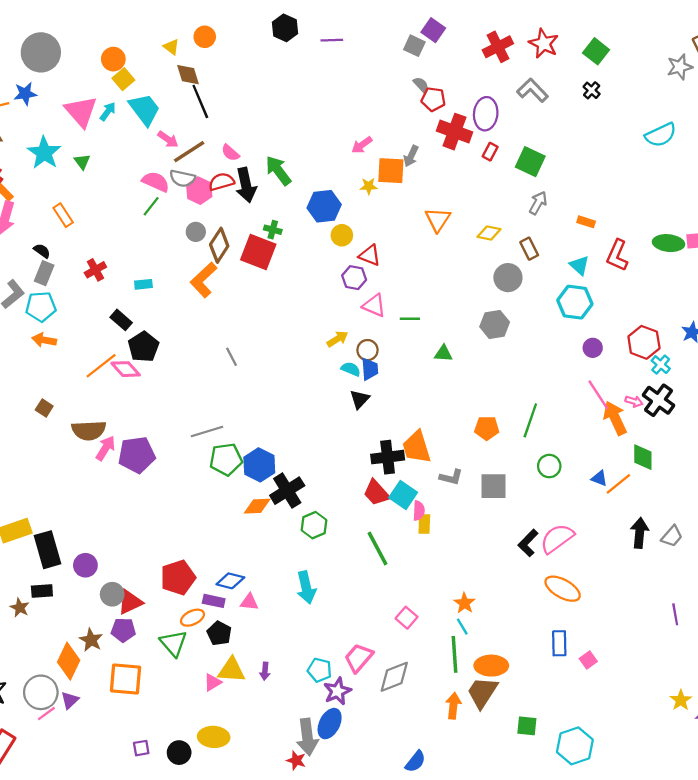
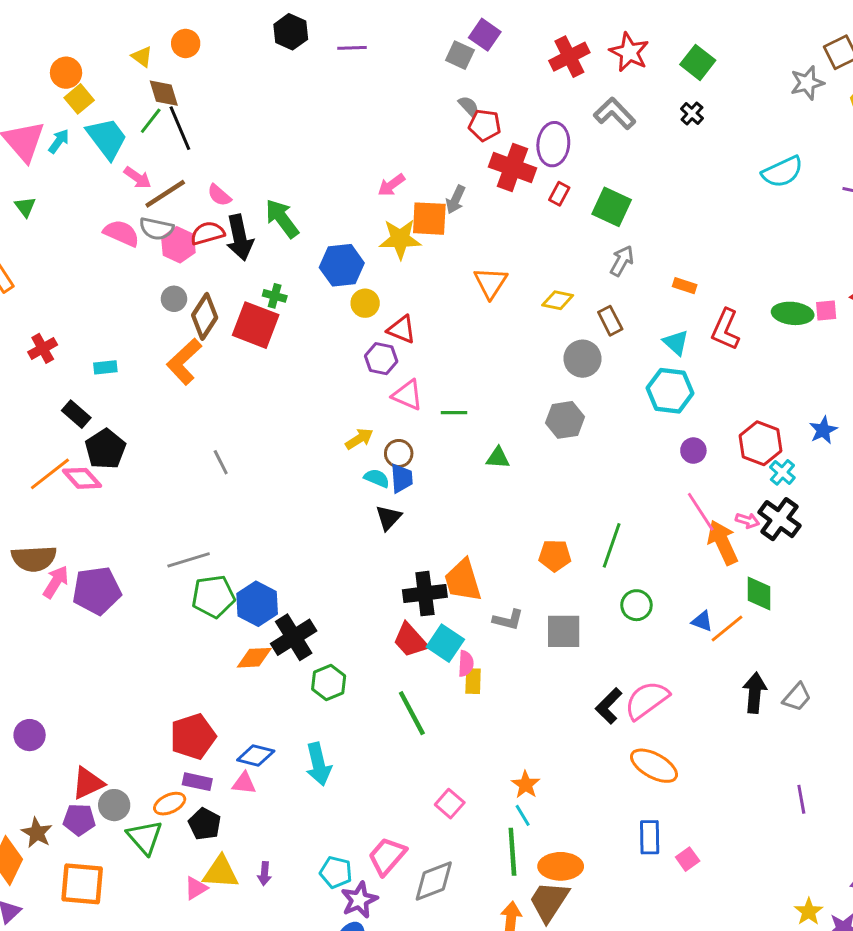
yellow star: (369, 186) -> (400, 239), size x1.8
green line: (151, 206) -> (151, 121), moved
red pentagon: (178, 578) -> (193, 736), moved
blue diamond: (230, 581) -> (256, 755), moved
gray circle: (112, 594) -> (114, 805), moved

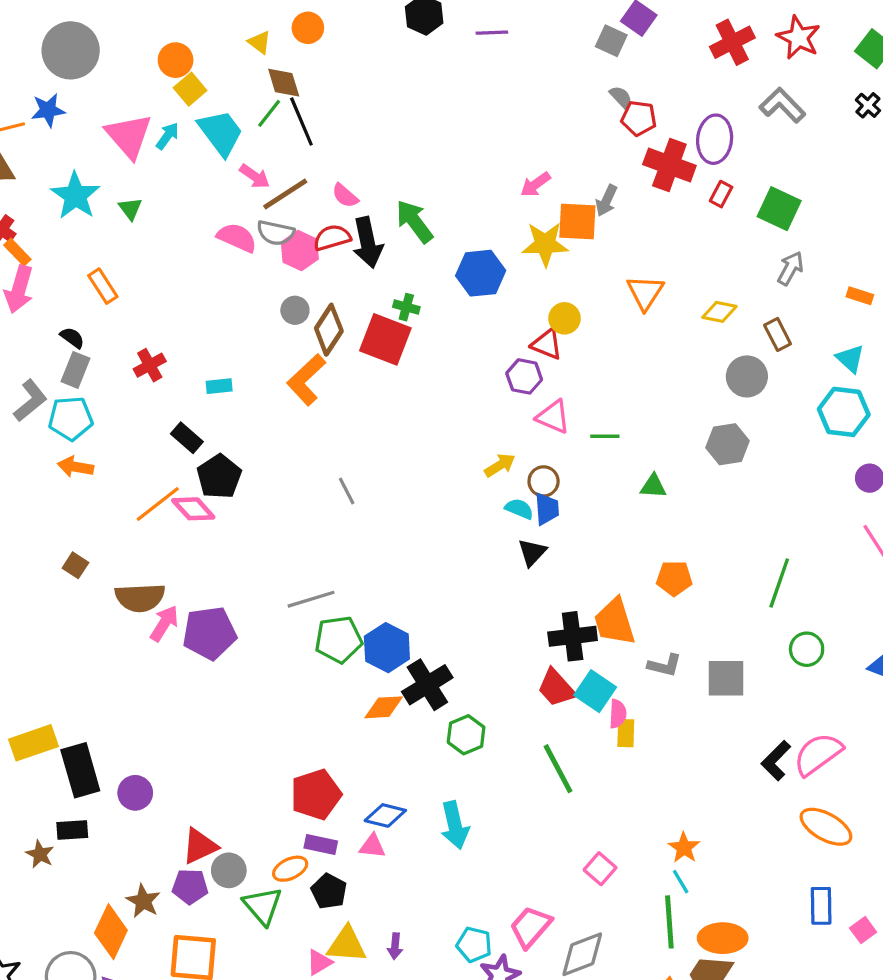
yellow circle: (365, 303) -> (565, 318), moved
orange pentagon: (555, 556) -> (674, 578), moved

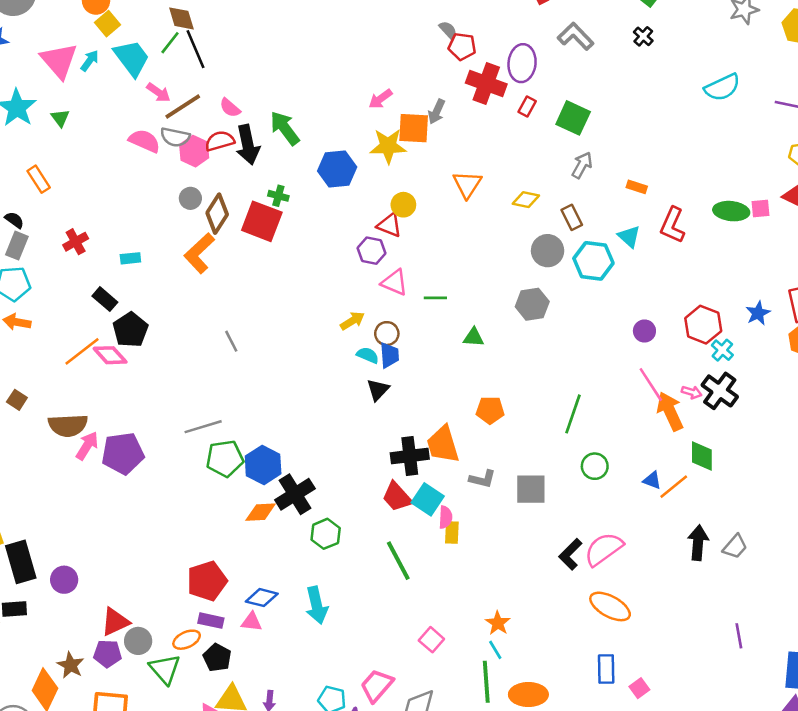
cyan hexagon: (844, 412) -> (593, 261), moved

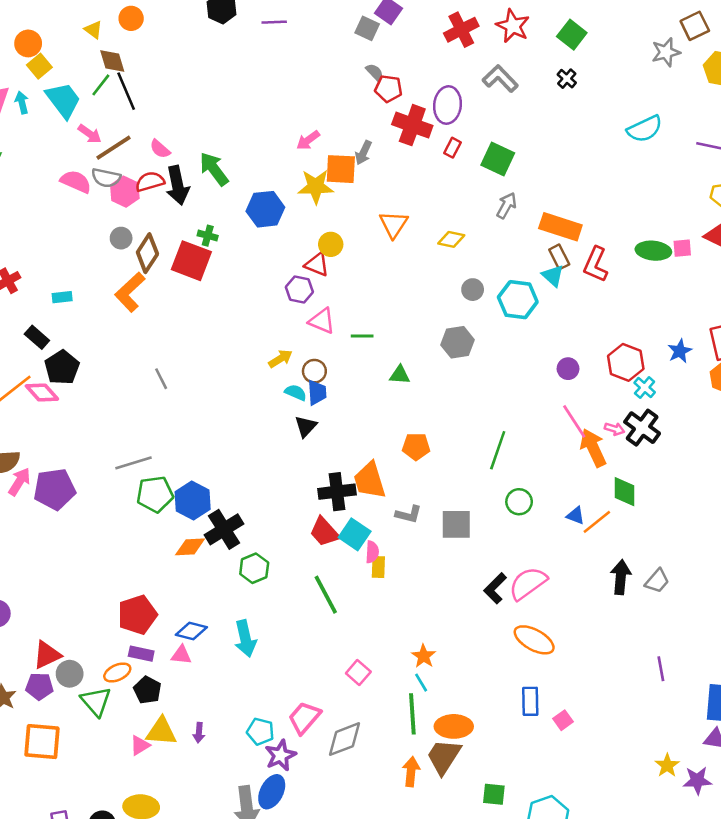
cyan arrow: (90, 61) -> (22, 102), turned -50
orange rectangle: (637, 187) -> (560, 227), size x2.0
brown rectangle: (572, 217) -> (559, 257), moved
gray circle: (548, 251) -> (473, 290), size x0.7

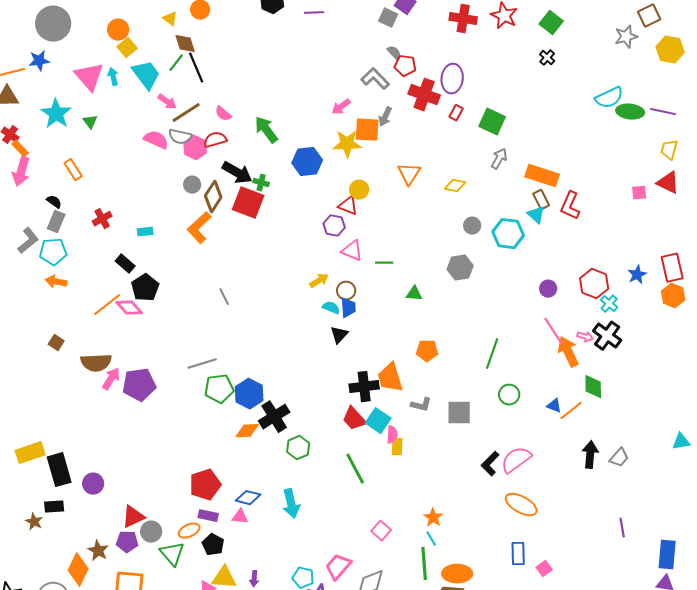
red cross: (461, 30) -> (463, 19), turned 36
gray L-shape: (500, 79) -> (375, 79), moved
black arrow: (178, 185) -> (237, 173), moved, turned -48
green ellipse: (653, 251) -> (630, 112), moved

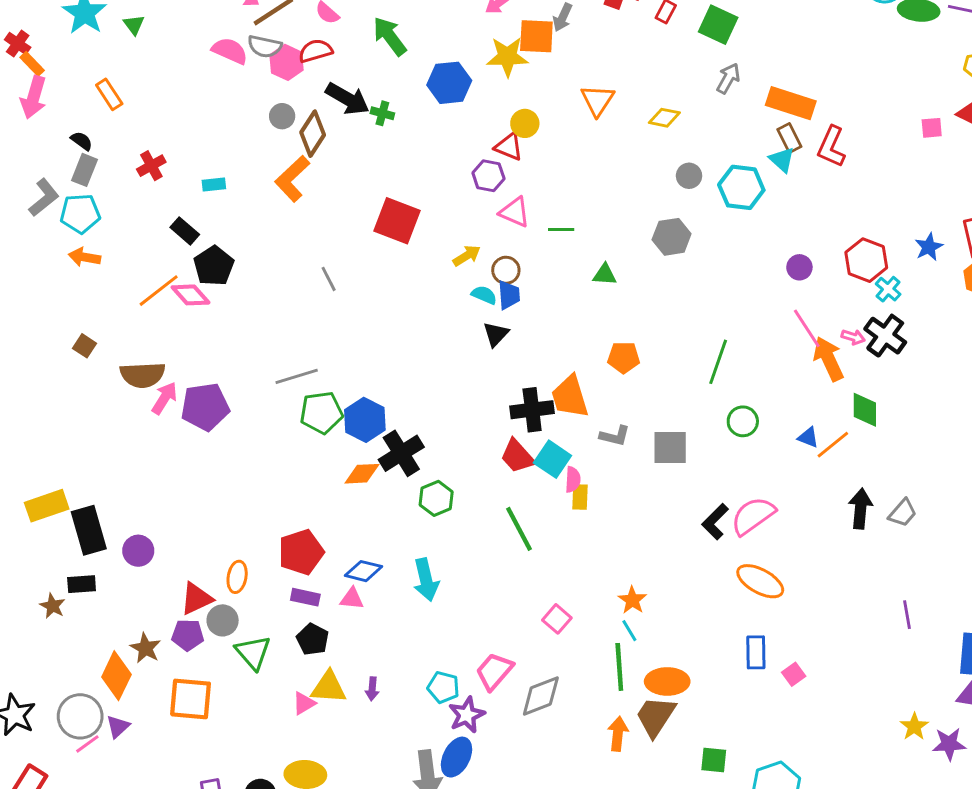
red square: (248, 203) -> (397, 221), moved
orange ellipse: (189, 531) -> (237, 577), moved, turned -55

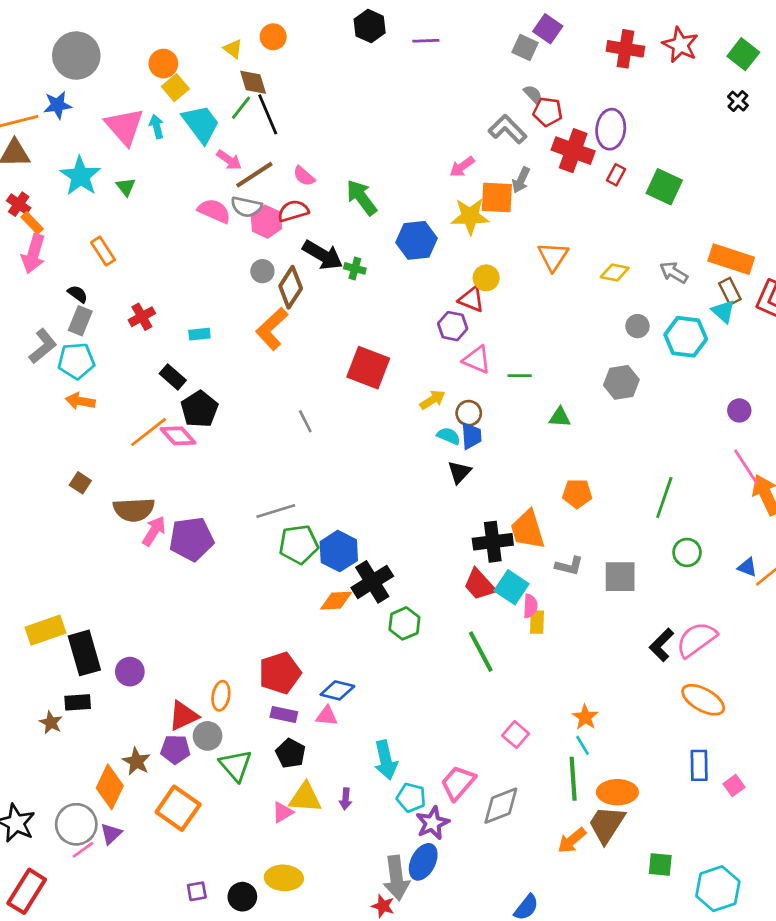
gray arrow: (728, 78) -> (674, 273), moved, turned -88
cyan arrow: (426, 580) -> (386, 760), moved
orange square: (191, 699) -> (178, 808), turned 30
orange arrow: (618, 734) -> (572, 840), turned -136

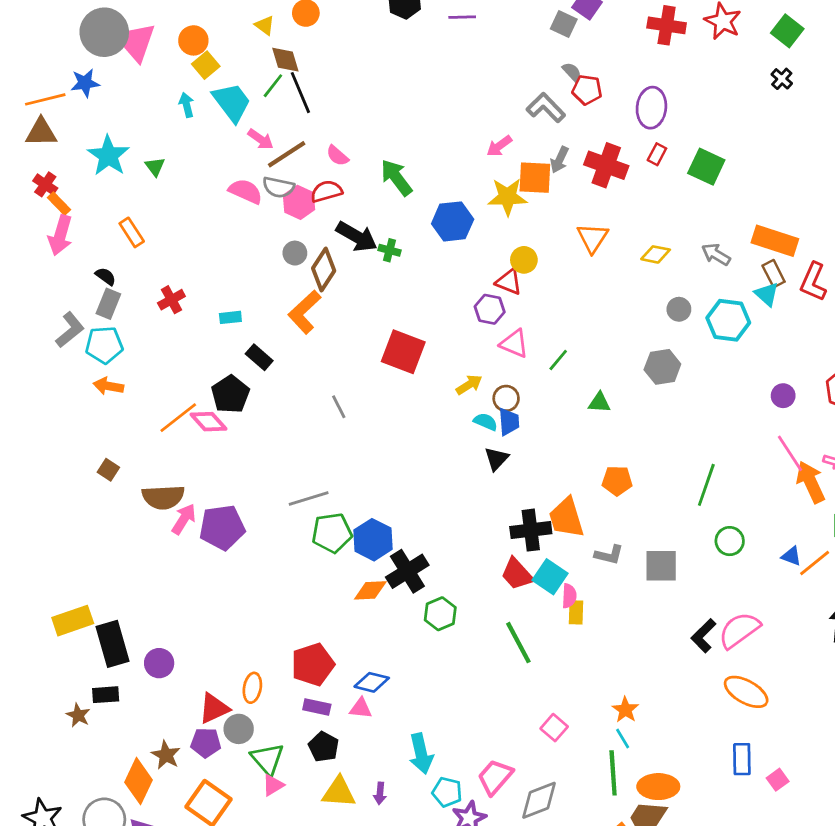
pink triangle: (124, 127) -> (136, 42), moved
red cross: (573, 151) -> (606, 165), moved
green line: (520, 376) -> (558, 360), turned -50
black rectangle: (173, 377) -> (259, 357), moved
pink triangle: (283, 812) -> (273, 785), moved

